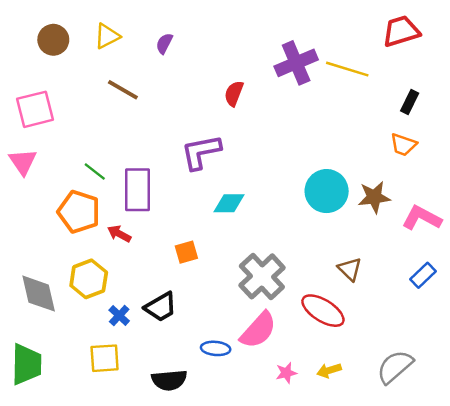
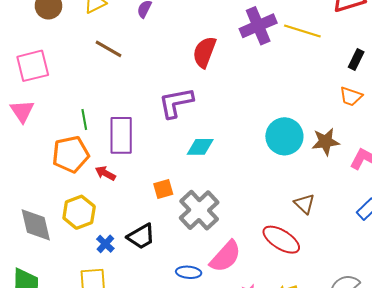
red semicircle: (234, 93) -> (204, 52), size x1.4
green line: (95, 172) -> (84, 120), turned 42
orange pentagon: (79, 212) -> (71, 154), turned -30
gray cross: (262, 276) -> (199, 210), moved

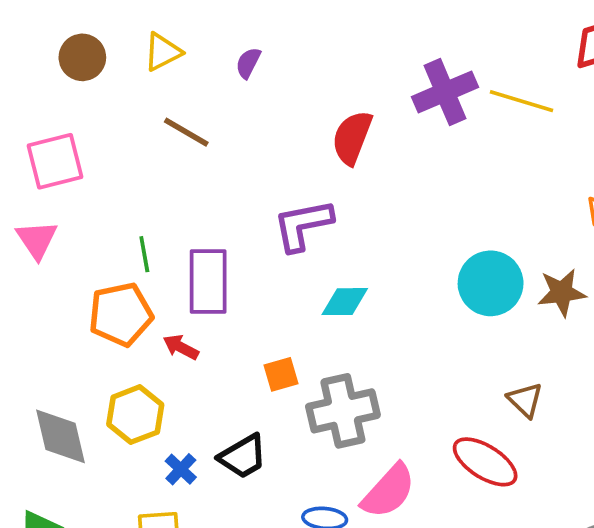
gray cross: (199, 210) -> (343, 411), turned 30

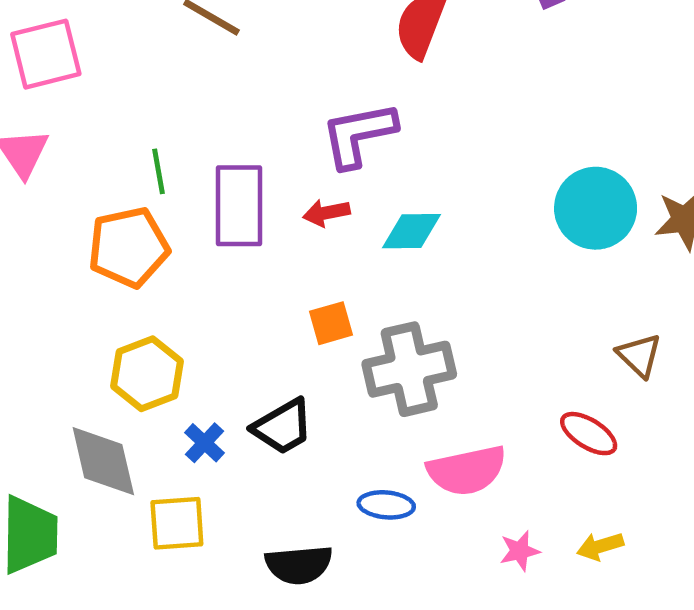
red arrow: (181, 347) -> (326, 213), moved, turned -39
gray diamond: (60, 436) -> (103, 461), moved
red ellipse: (485, 462) -> (589, 434), size x0.7
pink semicircle: (388, 491) -> (467, 470), turned 36

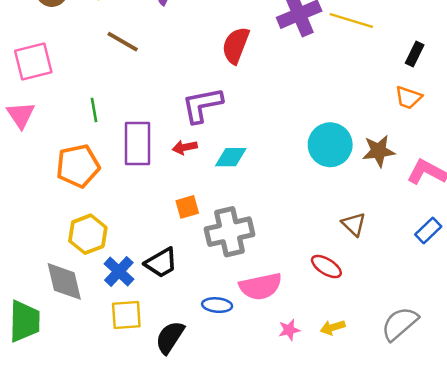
green line: (159, 171) -> (94, 110), moved
blue cross: (205, 443) -> (119, 271), size x1.4
yellow square: (177, 523) -> (126, 315), moved
black semicircle: (299, 565) -> (170, 337), turned 128

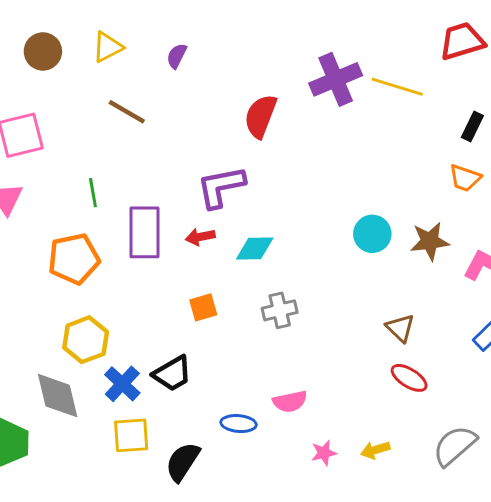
cyan circle: (330, 145) -> (372, 234), size x0.7
gray cross: (229, 232) -> (280, 310), moved, size x0.6
red ellipse: (326, 267) -> (409, 378), moved
pink semicircle: (261, 286) -> (290, 401), size x0.7

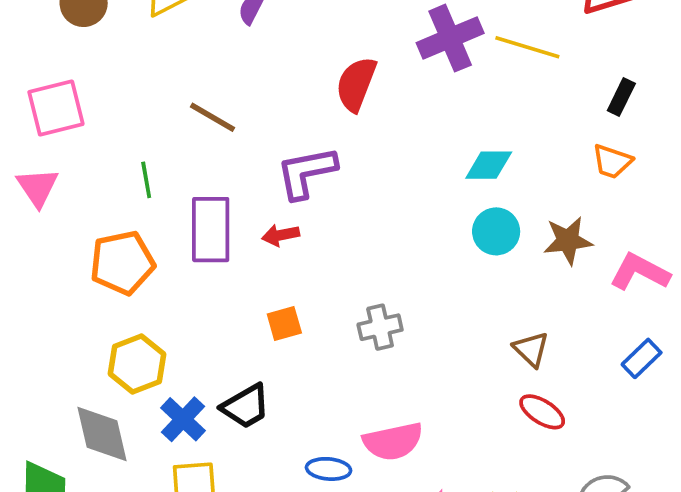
brown line: (127, 112) -> (212, 117), moved
cyan diamond: (255, 249) -> (489, 165), moved
pink semicircle: (290, 401) -> (393, 441), size x1.4

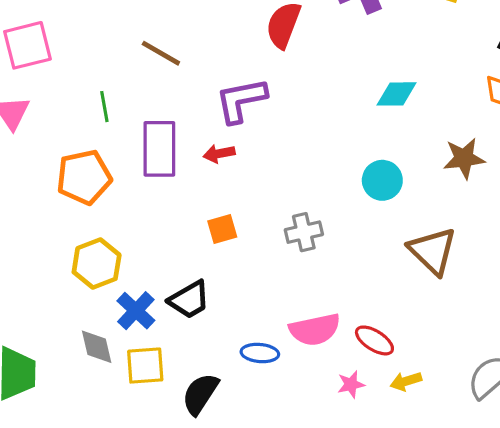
cyan circle: (496, 231) -> (382, 180), moved
brown triangle: (531, 349) -> (433, 251), size x1.6
red ellipse: (542, 412) -> (374, 340), moved
gray diamond: (102, 434) -> (97, 347), moved, size x0.7

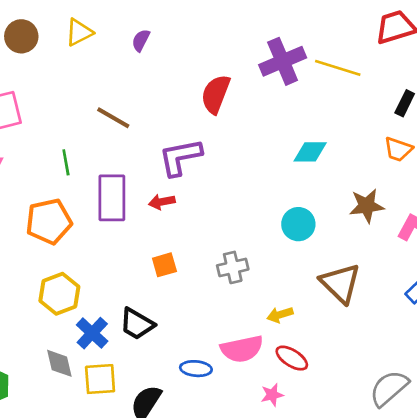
black trapezoid: (189, 300) -> (137, 324), turned 60
yellow arrow: (406, 381) -> (280, 315), moved

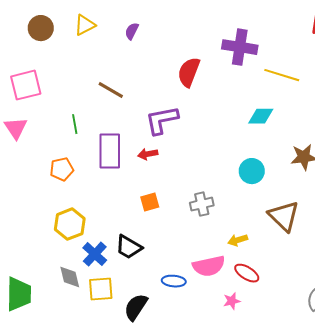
purple cross: (283, 61) -> (240, 47), turned 32
yellow line: (338, 68) -> (282, 75), moved
orange pentagon: (49, 221) -> (62, 169), size x0.7

